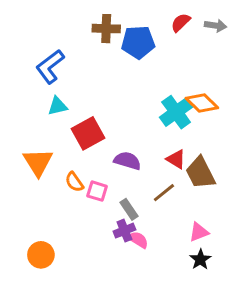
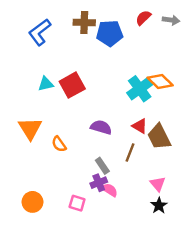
blue L-shape: (50, 67) -> (40, 32), moved
red square: (88, 133) -> (72, 85), moved
pink square: (97, 191) -> (77, 203), moved
brown line: (164, 193) -> (130, 153), turned -30
pink triangle: (199, 232) -> (158, 184), turned -49

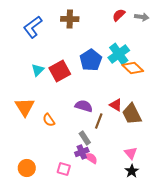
blue pentagon: (110, 33) -> (91, 60), moved, turned -30
cyan triangle: (46, 84) -> (38, 70), turned -32
cyan cross: (140, 89) -> (119, 54), moved
brown line: (130, 153) -> (99, 121), moved

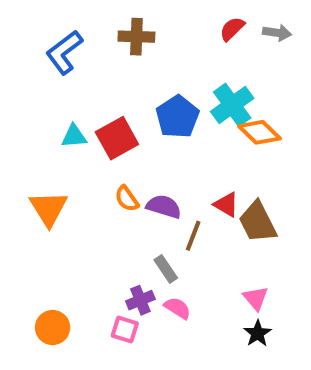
cyan triangle: (38, 70) -> (74, 136), turned 40
orange semicircle: (49, 120) -> (127, 199), moved
purple cross: (82, 152) -> (140, 300), moved

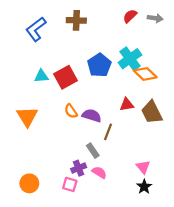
red triangle: (226, 205) -> (127, 105), moved, turned -40
brown trapezoid: (258, 222) -> (152, 112), moved

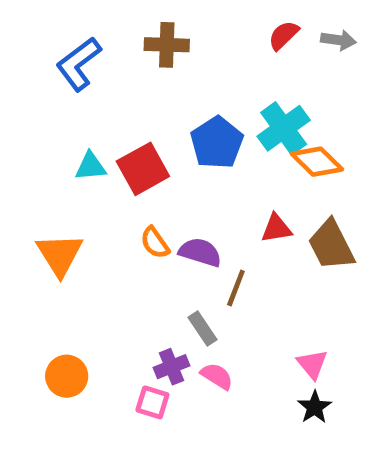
orange circle: (29, 183) -> (67, 376), moved

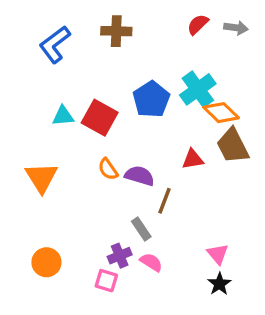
red square: (143, 169) -> (100, 118), turned -32
brown trapezoid: (331, 245) -> (233, 146), moved

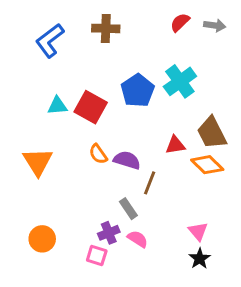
orange diamond: (221, 113) -> (207, 165), moved

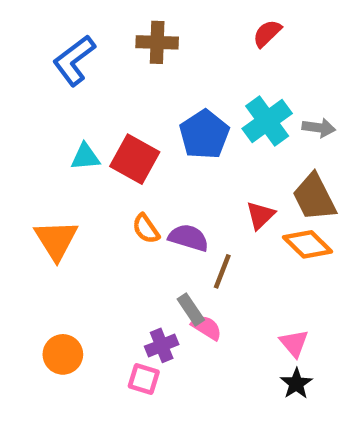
gray arrow: (215, 25) -> (319, 128), moved
red triangle: (175, 145) -> (260, 215), turned -35
pink semicircle: (138, 239) -> (207, 327), moved

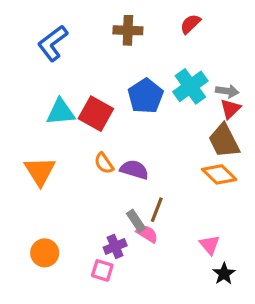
brown cross: (157, 42) -> (128, 30), moved
cyan triangle: (85, 157) -> (61, 112), size x1.4
red triangle: (260, 215) -> (230, 109), moved
brown line: (222, 271) -> (157, 210), moved
black star: (296, 384) -> (224, 274), moved

